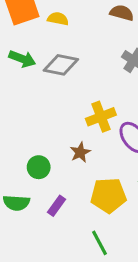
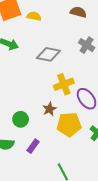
gray diamond: (61, 65) -> (48, 54), moved
yellow pentagon: (108, 195) -> (69, 124), moved

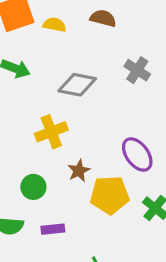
brown semicircle: (78, 12) -> (103, 18), moved
yellow cross: (64, 84) -> (51, 132), moved
purple rectangle: (33, 146) -> (53, 229), turned 48

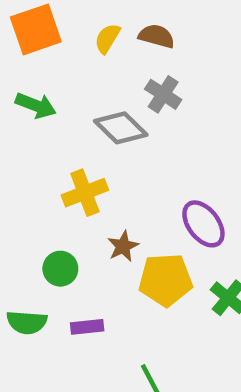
yellow semicircle: (54, 25) -> (107, 38), moved, turned -70
gray cross: (137, 70) -> (163, 94), moved
gray diamond: (77, 85) -> (121, 128), turned 33

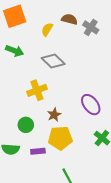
yellow semicircle: (107, 38) -> (47, 29), moved
gray cross: (163, 94) -> (91, 27), moved
yellow pentagon: (165, 280) -> (60, 138), moved

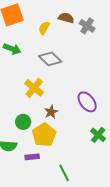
yellow cross: (37, 90) -> (34, 88), turned -30
yellow pentagon: (60, 138) -> (44, 135), moved, turned -30
purple rectangle: (38, 151) -> (32, 157), moved

